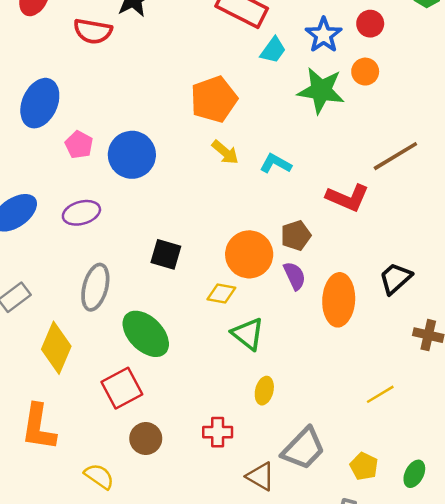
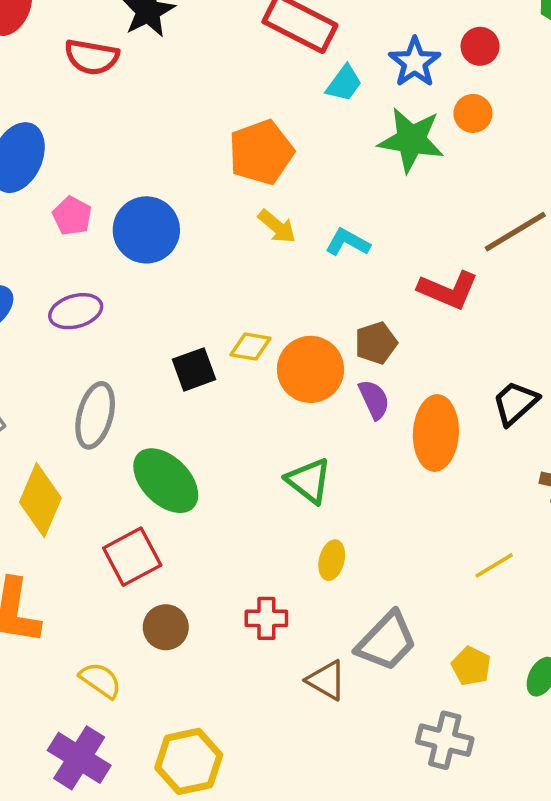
black square: (166, 254) -> (194, 369), turned -36
yellow diamond: (221, 293) -> (250, 346), moved

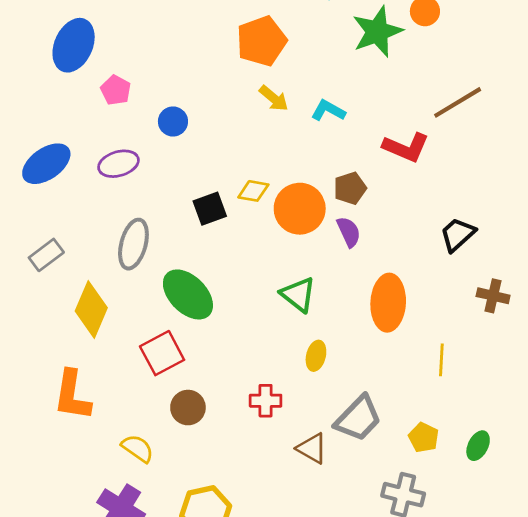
green star: (411, 140) -> (377, 32), turned -30
blue circle: (146, 230) -> (173, 121), moved, size x0.6
orange ellipse: (436, 433) -> (388, 303), moved
yellow line: (494, 565) -> (441, 360), turned -56

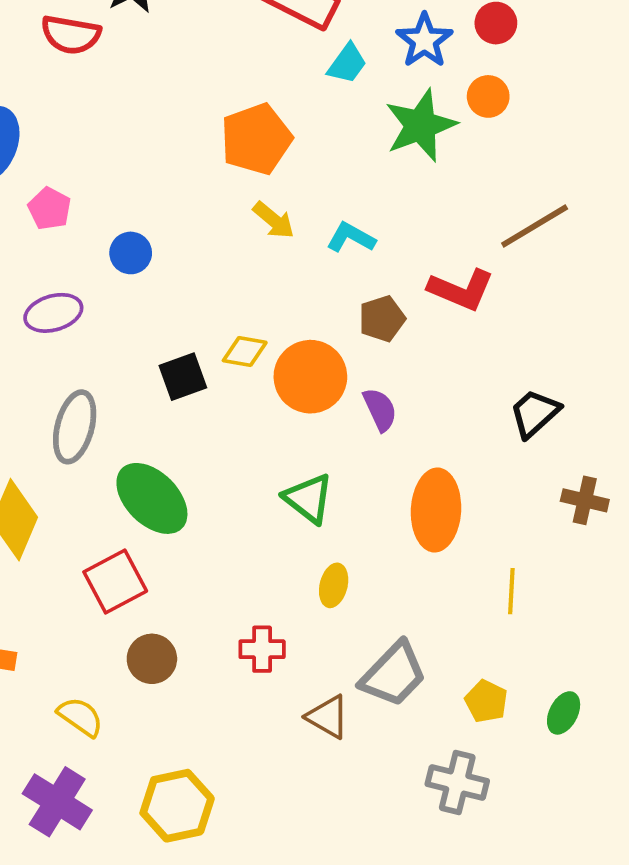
brown pentagon: (350, 188) -> (382, 319), moved

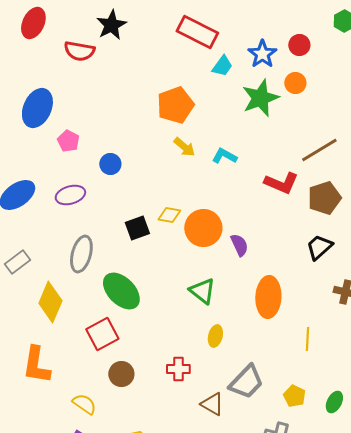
brown pentagon: (382, 319) -> (324, 198), moved, size x1.4

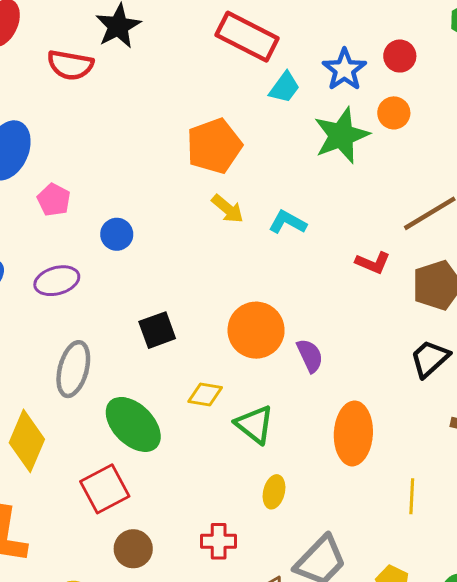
red L-shape: (281, 183) -> (373, 263), size x0.7
yellow diamond: (169, 215) -> (205, 395), moved

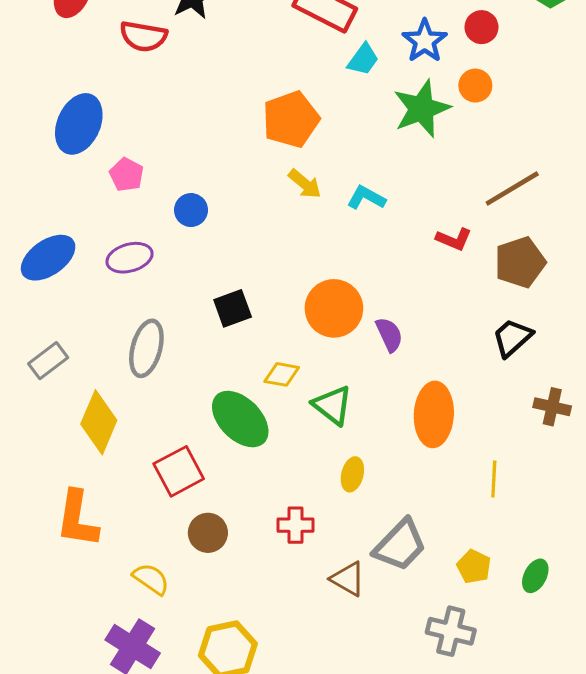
green ellipse: (133, 424) -> (240, 419), moved

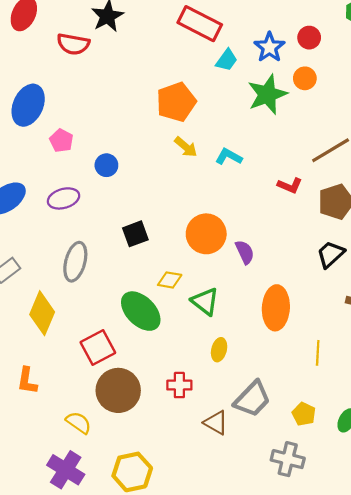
orange L-shape: (77, 519) -> (27, 381), size x0.7
brown circle: (208, 533) -> (118, 390), size x1.6

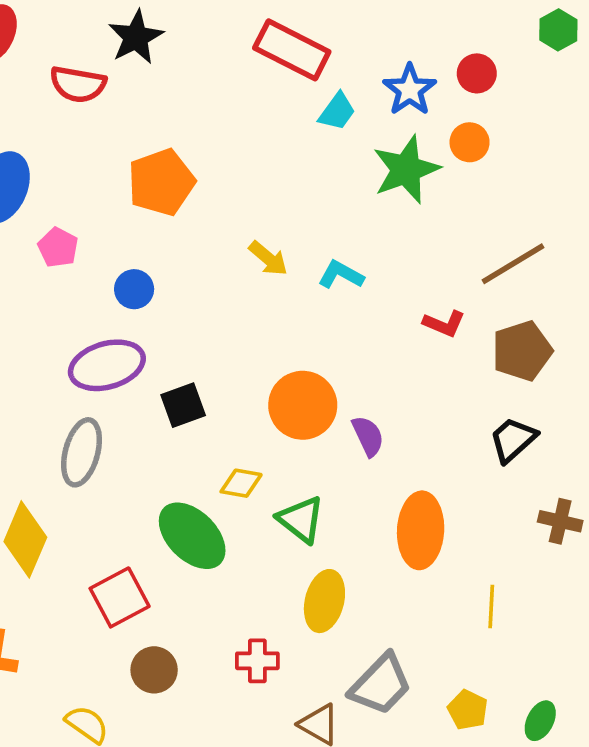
orange pentagon: (176, 102) -> (161, 182), moved
purple ellipse: (64, 198) -> (107, 365), moved, size x1.4
yellow ellipse: (219, 350) -> (324, 601), size x1.5
brown circle: (118, 390) -> (154, 670), size x0.6

